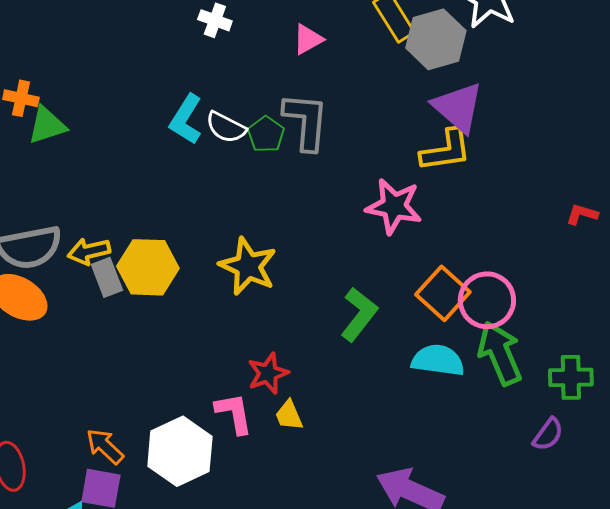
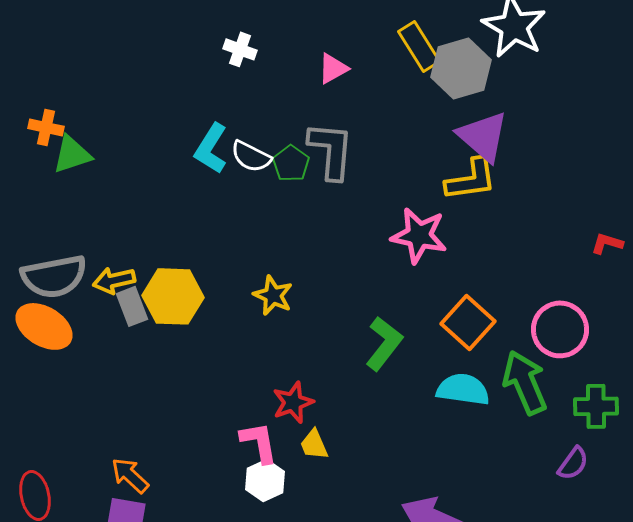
yellow star: (248, 266) -> (273, 295), size x0.7
pink circle: (487, 300) -> (560, 329), moved
white hexagon: (180, 451) -> (265, 480), moved, size x0.6

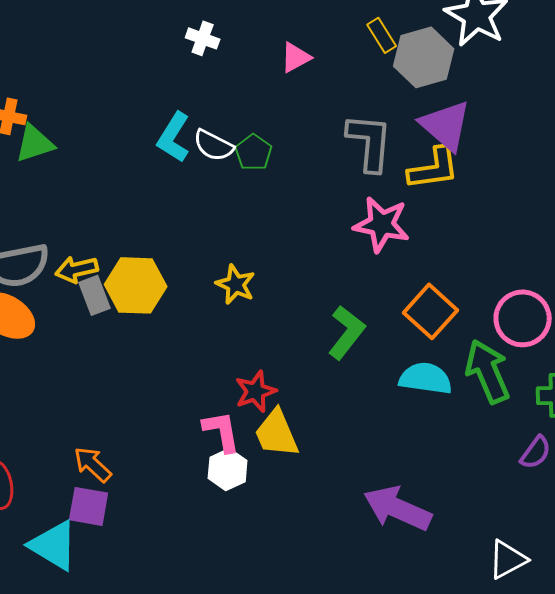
yellow rectangle: (419, 46) -> (382, 35), size x0.7
gray L-shape: (331, 150) -> (370, 142), moved
yellow trapezoid: (314, 444) -> (277, 433), size x1.6

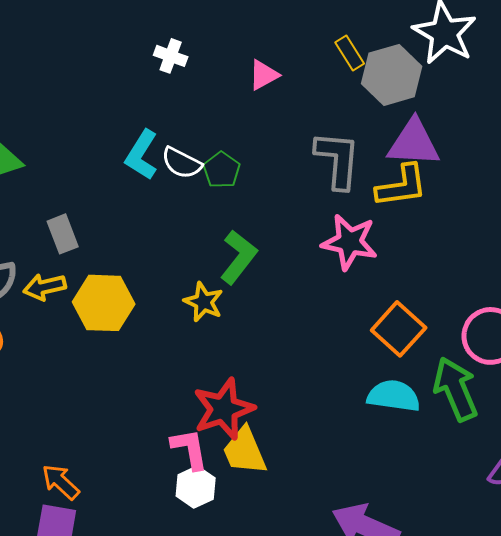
purple triangle: (446, 125) -> (414, 143), turned -38
gray rectangle: (95, 295) -> (63, 234), moved
green L-shape: (347, 332) -> (239, 257), moved
red star: (256, 391) -> (224, 409), size x1.5

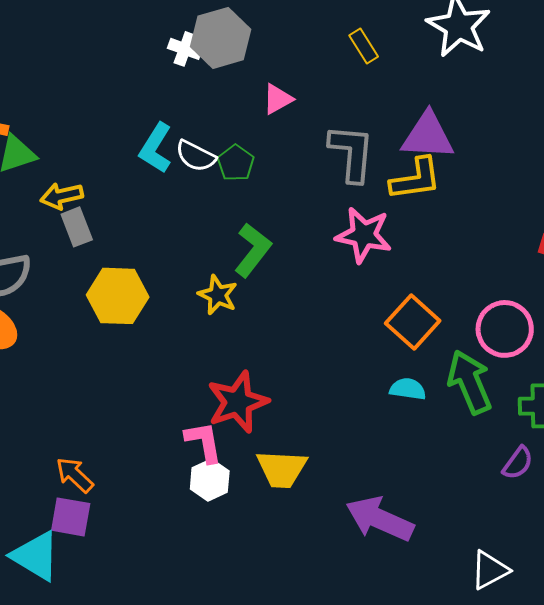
pink triangle: (264, 75) -> (278, 99), moved
gray hexagon: (392, 75) -> (221, 38), moved
yellow arrow: (45, 287) -> (62, 196), moved
cyan semicircle: (394, 396) -> (408, 389), size x0.7
yellow trapezoid: (245, 451) -> (282, 469), moved, turned -64

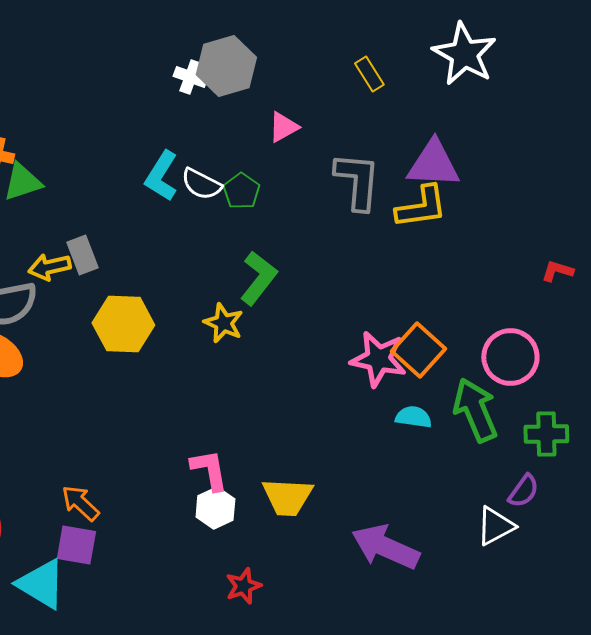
yellow arrow: (62, 196) -> (49, 267), moved
pink star: (364, 235) -> (378, 359), moved
red star: (238, 402) -> (243, 586), moved, size x0.6
white triangle: (490, 570) -> (495, 526), moved

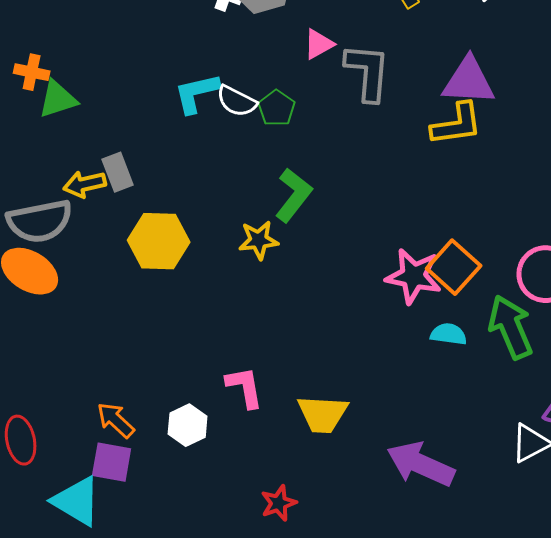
cyan L-shape: (161, 176) -> (197, 93), turned 45
gray L-shape: (357, 181) -> (368, 72), moved
yellow star: (223, 323) -> (259, 240), turned -30
white hexagon: (215, 508) -> (188, 425), moved

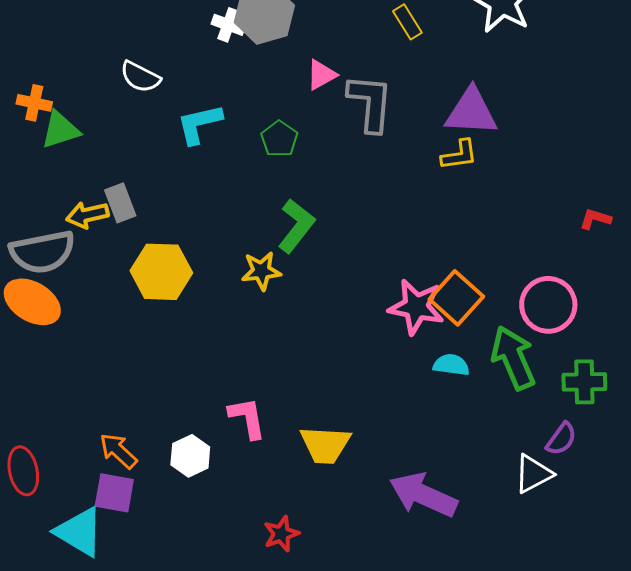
white semicircle: (237, 101) -> (140, 77), moved
yellow L-shape: (457, 124) -> (459, 155), size x0.7

